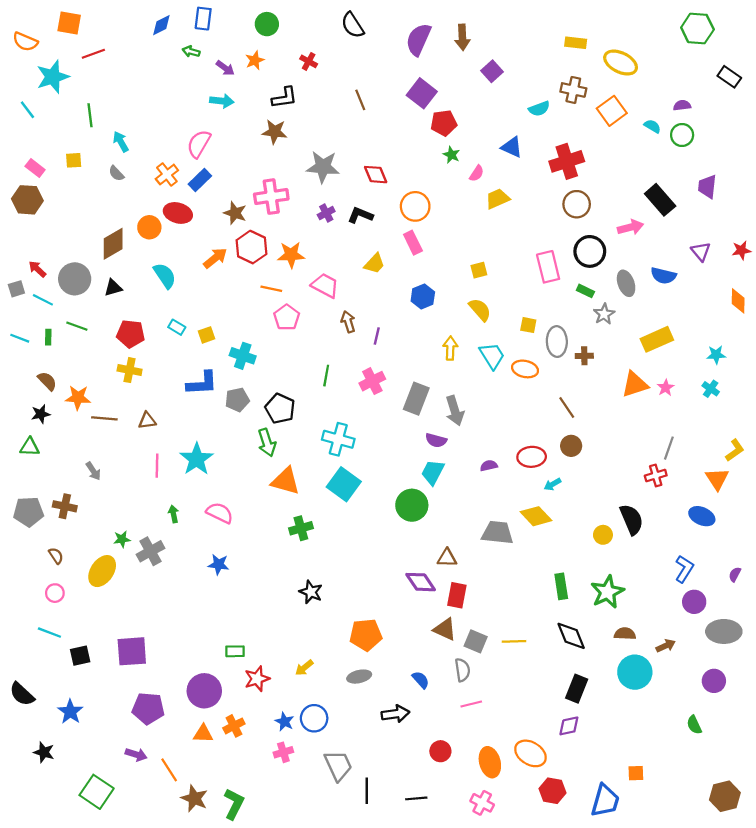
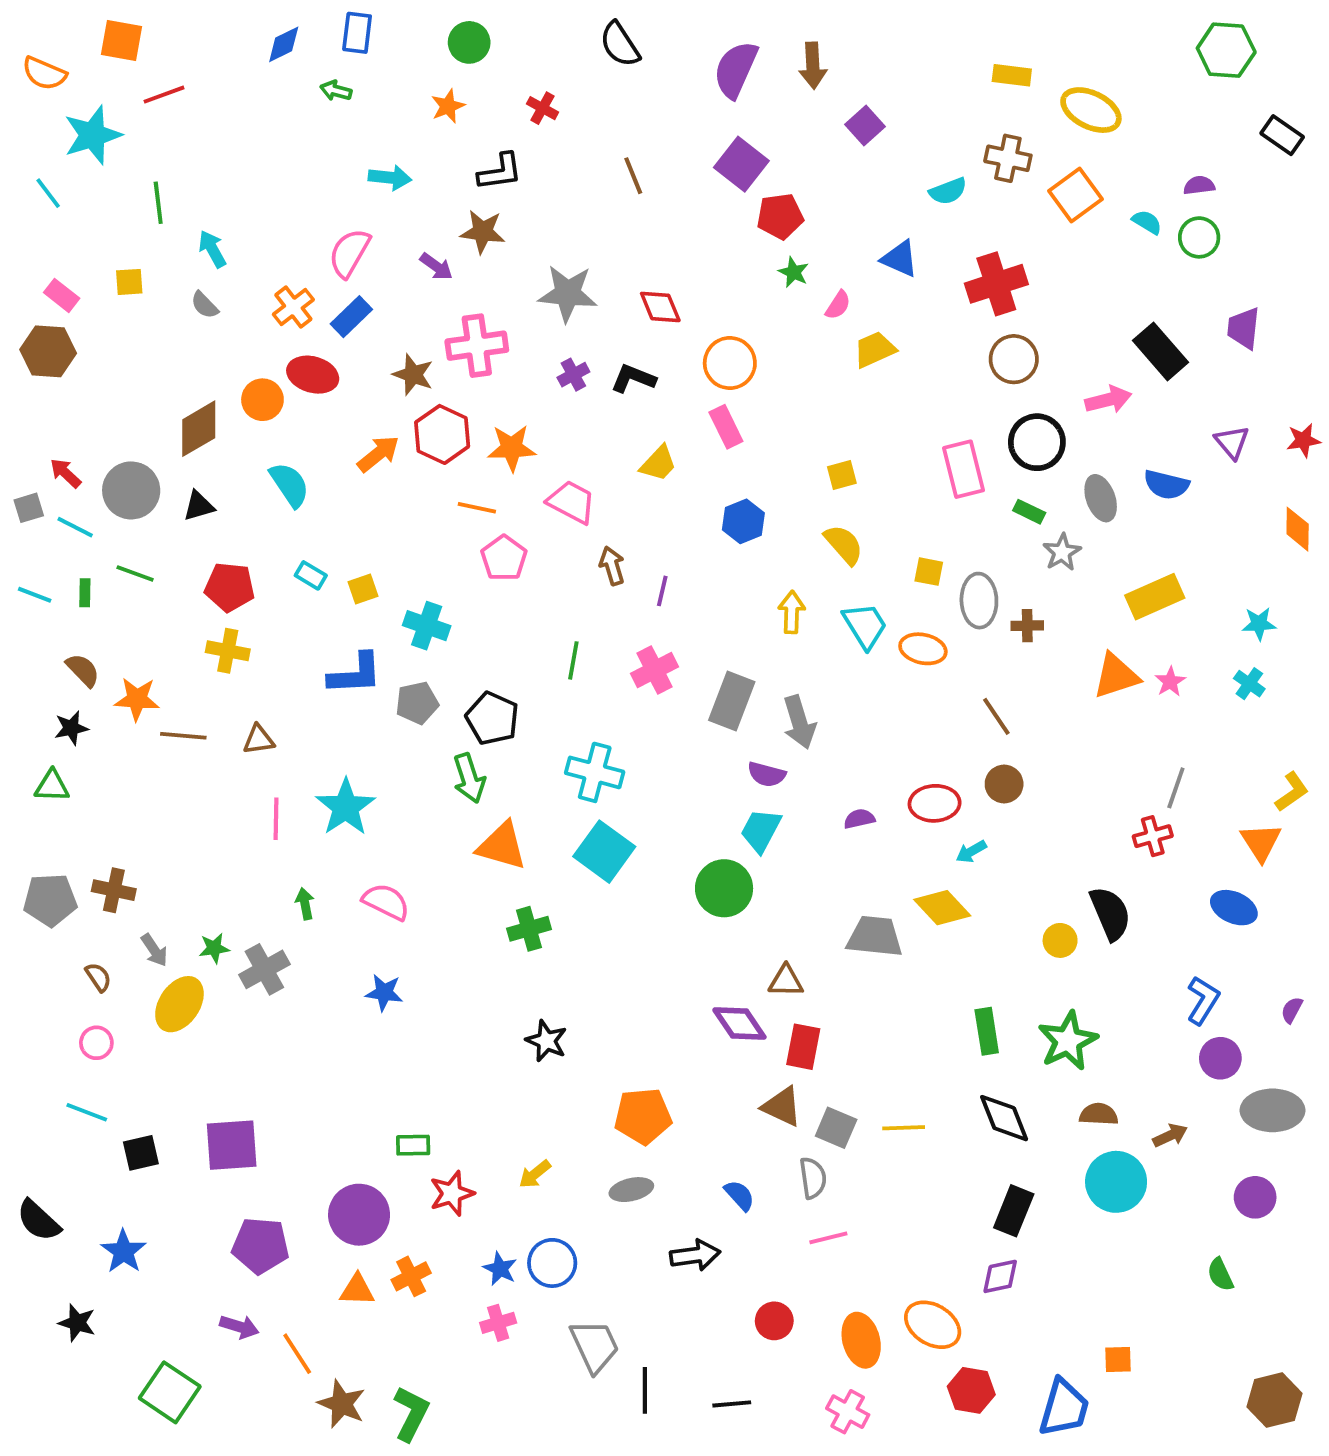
purple arrow: (225, 68) -> (436, 266), moved
gray arrow: (93, 471) -> (154, 950), moved

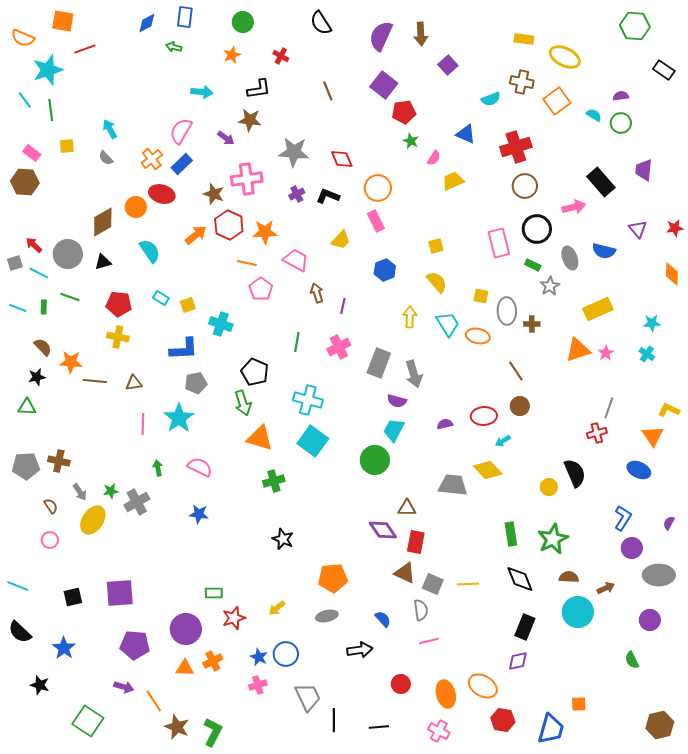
green line: (158, 203) -> (51, 110), moved
gray pentagon: (417, 703) -> (196, 383), moved
yellow L-shape: (1292, 792) -> (669, 410), turned -120
cyan line: (87, 1112) -> (18, 586), moved

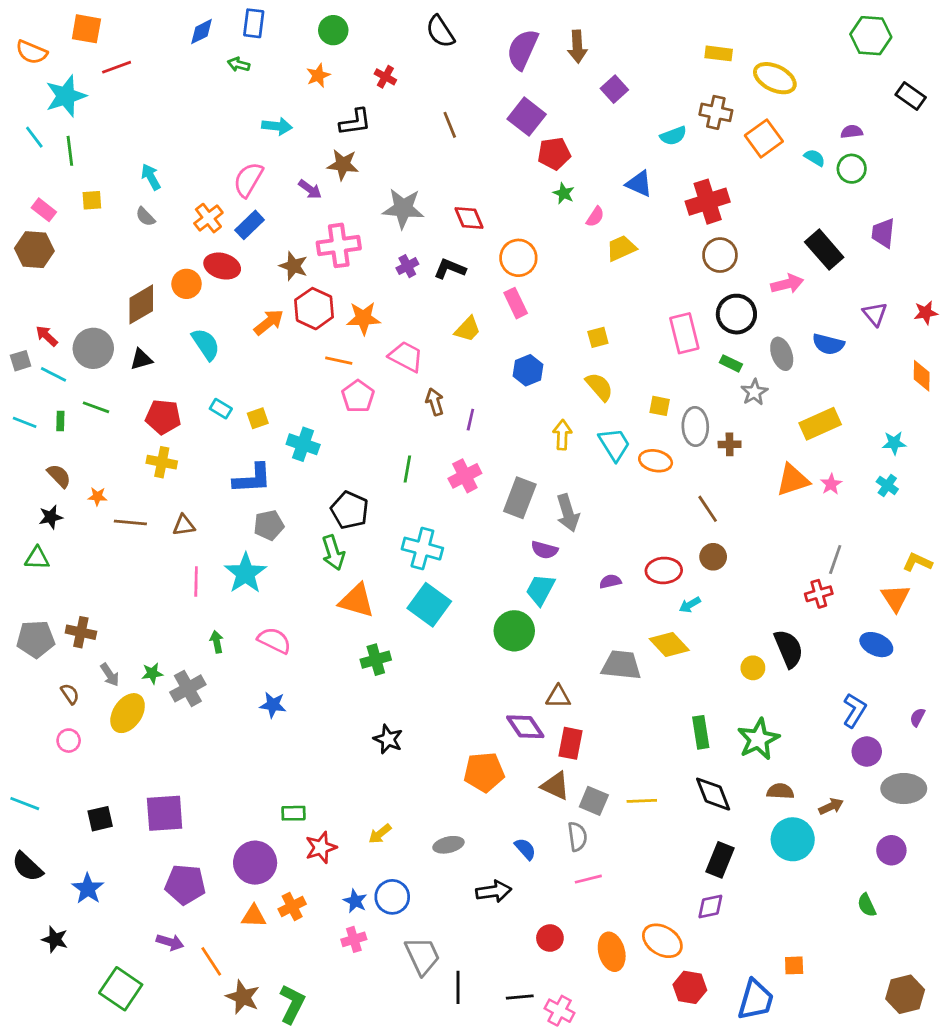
orange star: (71, 362) -> (97, 496), size x0.6
orange pentagon: (333, 578) -> (484, 772), moved
pink cross: (439, 731) -> (560, 1011), moved

